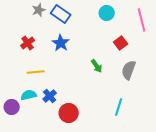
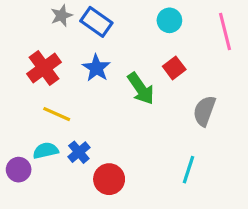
red cross: (28, 43) -> (44, 68), size x1.5
red square: (121, 43) -> (174, 68), moved
green arrow: (97, 66) -> (141, 89), moved, size x1.5
yellow line: (36, 72) -> (57, 114), turned 30

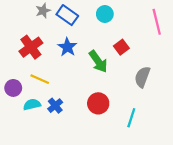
cyan circle: (169, 20) -> (105, 14), moved
purple circle: (19, 170) -> (13, 88), moved
red circle: (109, 179) -> (98, 103), moved

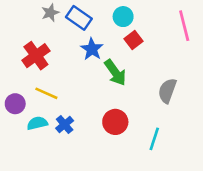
blue star: (67, 47) -> (92, 49), moved
red square: (121, 47) -> (134, 40), moved

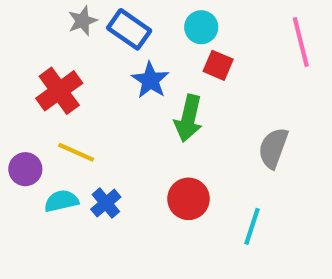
red square: (134, 40) -> (218, 65), turned -30
green arrow: (115, 72) -> (188, 118), turned 48

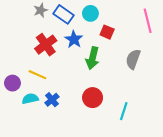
cyan circle: (201, 27) -> (90, 13), moved
red cross: (59, 91) -> (46, 45), moved
gray semicircle: (273, 148) -> (133, 59), moved

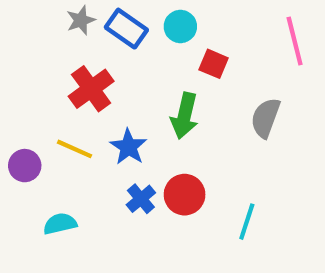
blue star: (74, 39) -> (128, 147), moved
cyan semicircle: (30, 99) -> (60, 224), moved
blue cross: (52, 100) -> (141, 199), moved

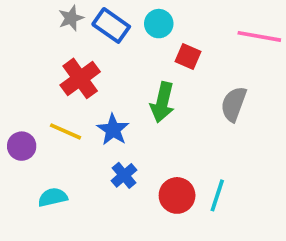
pink line: (295, 41) -> (259, 36), turned -66
red circle: (185, 195) -> (177, 195), moved

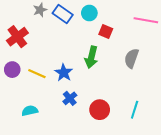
red cross: (80, 78) -> (17, 37), moved
purple circle: (22, 146) -> (12, 70), moved
cyan line: (217, 195) -> (135, 110), moved

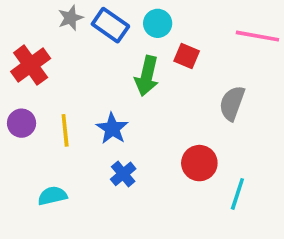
green arrow: (91, 57) -> (147, 76), moved
yellow line: (37, 74) -> (65, 130), turned 60
red circle: (100, 110) -> (199, 163), moved

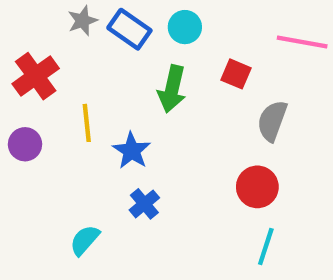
red square: (187, 56) -> (236, 74), moved
yellow line: (65, 130) -> (87, 123), moved
red circle: (199, 163) -> (257, 187), moved
cyan line: (237, 194) -> (266, 247), moved
cyan semicircle: (52, 196) -> (85, 240), moved, turned -36

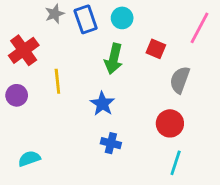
blue rectangle: (129, 29) -> (86, 19), turned 36
pink line: (302, 42) -> (199, 28), turned -72
blue star: (132, 151) -> (102, 104), moved
blue cross: (144, 204) -> (111, 143), moved, turned -36
cyan semicircle: (85, 240) -> (29, 159), moved, turned 30

